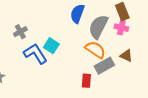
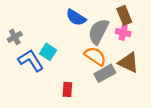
blue semicircle: (77, 14) -> (76, 18), turned -78
brown triangle: (126, 56) -> (129, 63), size x1.5
red rectangle: (86, 81) -> (67, 89), moved

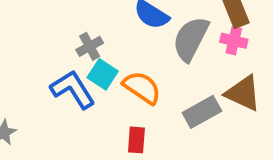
gray cross: (15, 37) -> (90, 46), moved
orange semicircle: (95, 56) -> (142, 88), moved

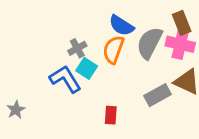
pink cross: (234, 41) -> (180, 44), size x1.5
orange semicircle: (142, 88) -> (113, 50), moved, turned -104

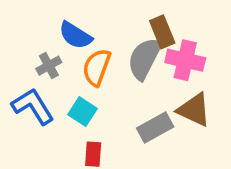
brown rectangle: (182, 23) -> (162, 32), moved
blue semicircle: (121, 26) -> (75, 35), moved
cyan square: (87, 68) -> (82, 112), moved

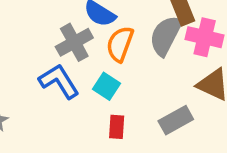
gray cross: (49, 66) -> (74, 42), size x1.5
gray rectangle: (155, 128) -> (176, 120), moved

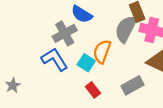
orange semicircle: (120, 44) -> (102, 51), moved
red rectangle: (117, 127) -> (93, 90), turned -42

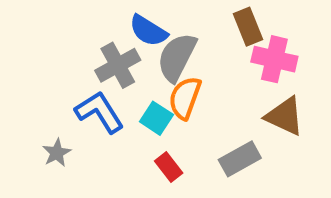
gray semicircle: (126, 29) -> (177, 57), moved
gray star: (13, 85) -> (57, 153), moved

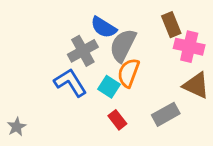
gray star: (57, 153) -> (17, 127), moved

